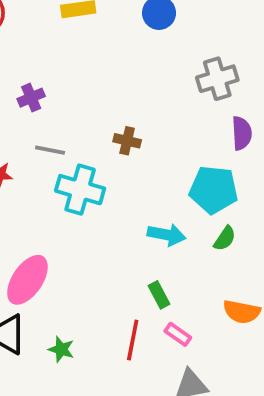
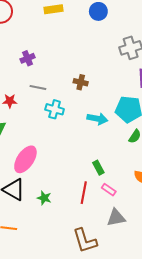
cyan cross: (80, 190) -> (55, 109), size x0.7
cyan arrow: (167, 235) -> (97, 119), moved

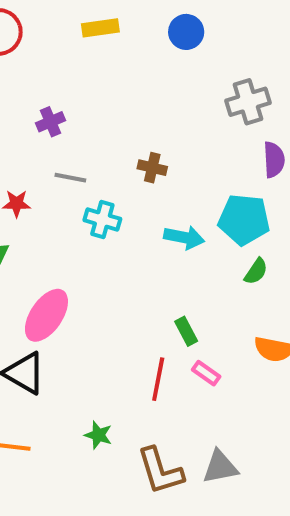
green star: (44, 198) -> (98, 435), moved
gray triangle: (116, 218) -> (220, 467), moved

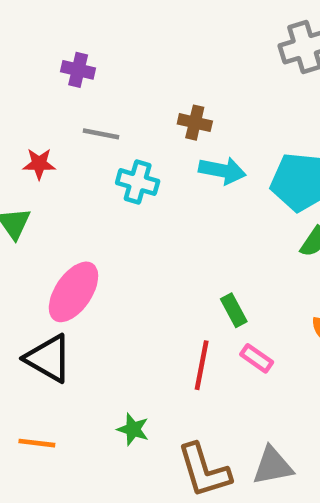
purple cross: (50, 122) -> (78, 70), turned 36
cyan arrow: (184, 237) -> (222, 171), moved

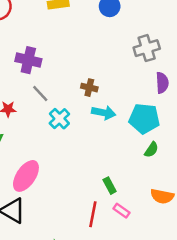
purple cross: (78, 70) -> (28, 60), size x1.5
gray line: (101, 134) -> (40, 94), turned 36
cyan cross: (138, 182) -> (59, 119), turned 30

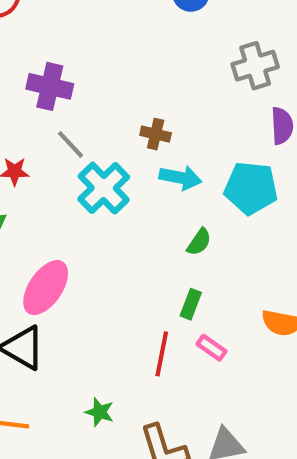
cyan cross: (59, 119) -> (104, 188), size x1.4
green semicircle: (151, 150) -> (199, 242), moved
green rectangle: (110, 186) -> (191, 304), turned 49

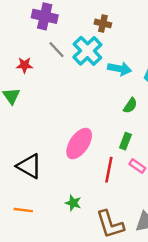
brown cross: (156, 134) -> (103, 23), moved
cyan cross: (104, 188) -> (87, 51), moved
pink ellipse: (46, 288) -> (79, 144), moved

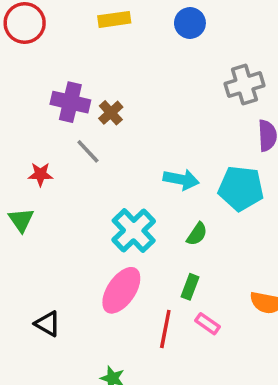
brown cross: (103, 23) -> (111, 113), moved, turned 35
cyan cross: (87, 51) -> (134, 231), moved
black triangle: (29, 166) -> (47, 324), size x0.7

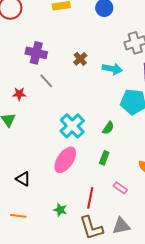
brown cross: (111, 113) -> (80, 59), moved
cyan arrow: (181, 180) -> (112, 69), moved
pink rectangle: (208, 324) -> (120, 188), moved
red line: (165, 329) -> (90, 198), moved

